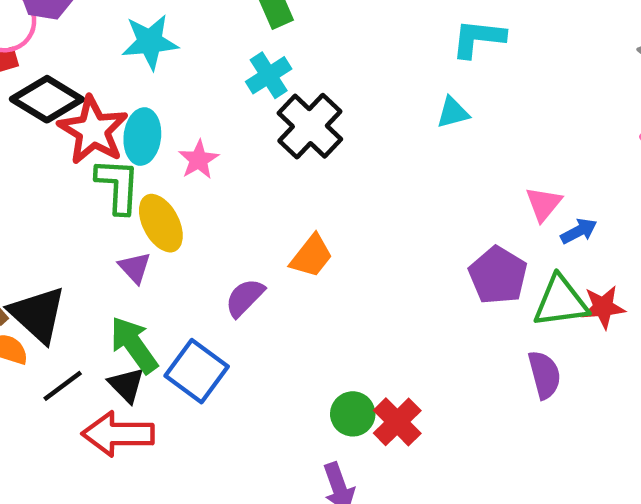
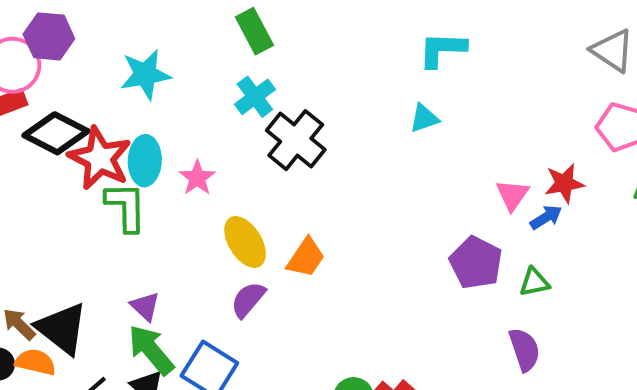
yellow ellipse: (161, 223) -> (245, 242), moved
purple triangle: (135, 268) -> (145, 306), moved
green triangle: (561, 302) -> (534, 282), size x0.6
red star: (603, 307) -> (564, 183), moved

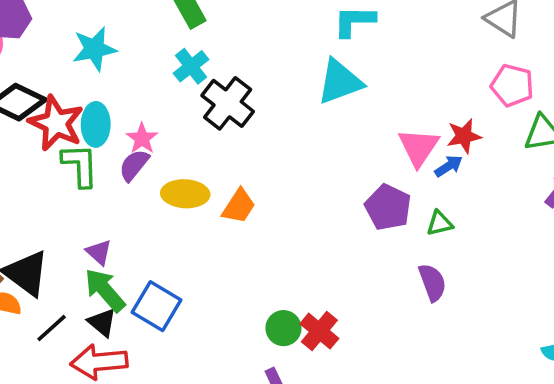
cyan triangle: (424, 118) -> (340, 82), size x1.8
pink triangle: (512, 195) -> (419, 147), size x1.4
yellow ellipse: (245, 242) -> (185, 194), turned -54
purple semicircle: (248, 300) -> (134, 165), moved

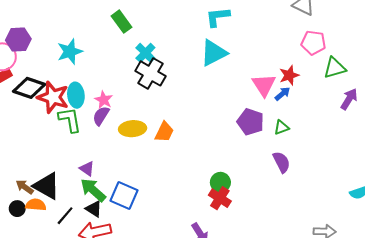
cyan cross: (191, 66) -> (145, 53), moved
green circle: (283, 328) -> (220, 182), moved

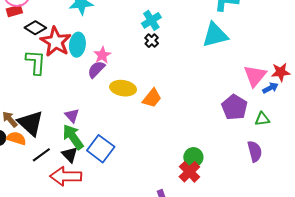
black cross: (151, 73) -> (152, 41), size x0.5
black diamond: (29, 88) -> (35, 28), size x0.7
green L-shape: (70, 120) -> (36, 62), moved

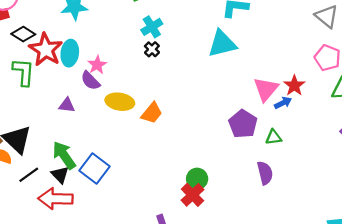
purple semicircle: (96, 69) -> (90, 81), turned -90
red star: (281, 72) -> (294, 85), turned -30
purple triangle: (72, 116) -> (67, 105), moved, turned -42

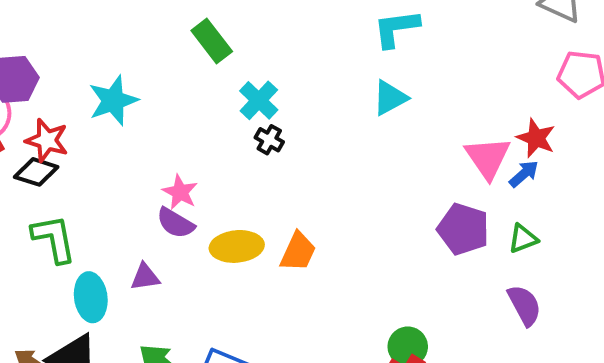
cyan triangle: (222, 44) -> (390, 98), size x0.7
red star: (46, 50) -> (47, 140), moved, size x0.7
cyan ellipse: (70, 53) -> (91, 297), moved

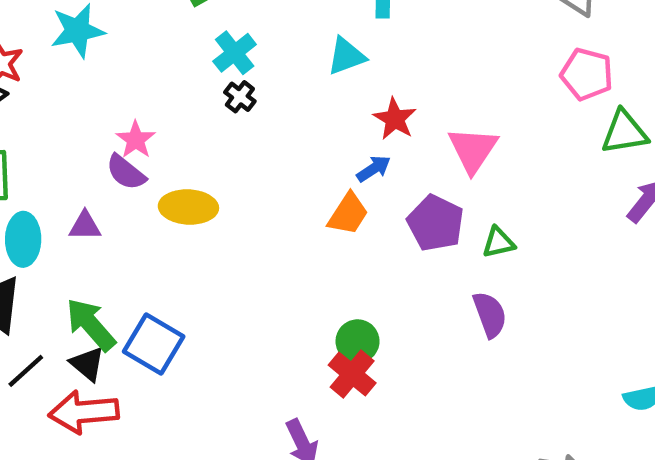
cyan triangle: (390, 98) -> (346, 56), moved
red star: (536, 138) -> (395, 119), moved
blue arrow: (524, 174) -> (374, 169), moved
orange trapezoid: (298, 252) -> (348, 214), moved

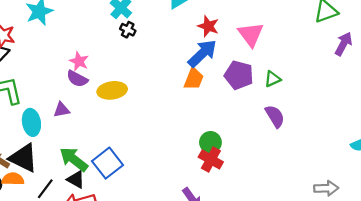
blue arrow: (374, 169) -> (202, 53), size x1.8
blue square: (154, 344) -> (108, 163), turned 32

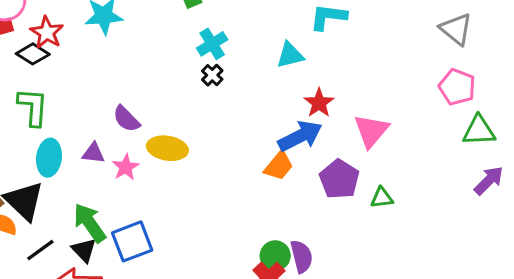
pink star: (79, 61) -> (126, 167), moved
purple semicircle: (275, 116) -> (302, 256), moved

